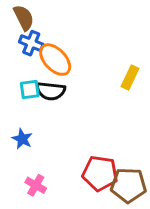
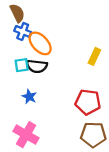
blue star: (22, 139) -> (29, 97), moved
red pentagon: (100, 173) -> (88, 102), moved
pink cross: (36, 185) -> (26, 135), size x1.6

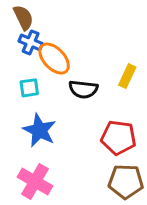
black semicircle: (37, 66) -> (83, 89), moved
blue star: (29, 97) -> (39, 130), size x1.6

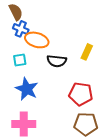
orange ellipse: (54, 59) -> (37, 40), turned -30
pink cross: (35, 182) -> (24, 124), turned -30

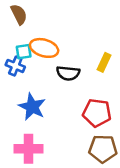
blue cross: (21, 29) -> (15, 66), moved
cyan square: (20, 60) -> (24, 52), moved

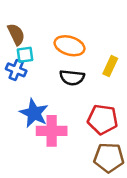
brown semicircle: (19, 14) -> (16, 34), moved
orange ellipse: (44, 48) -> (70, 46), moved
pink cross: (28, 149) -> (52, 131), moved

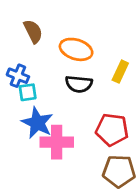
brown semicircle: (16, 34) -> (33, 31), moved
cyan square: (25, 55) -> (28, 92), moved

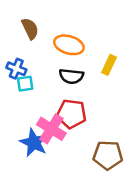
blue star: (37, 123) -> (34, 143), moved
red pentagon: (112, 130) -> (71, 114), moved
pink cross: (57, 142) -> (51, 129), turned 32

